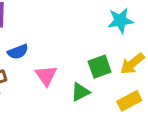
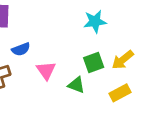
cyan star: (120, 21) -> (95, 21), moved
green triangle: (80, 92) -> (76, 85), turned 48

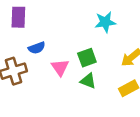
green square: (94, 62) -> (87, 58), moved

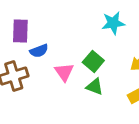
purple rectangle: (18, 17) -> (20, 31), moved
green square: (87, 58) -> (93, 61), turned -30

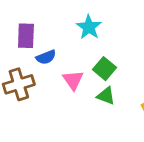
cyan star: (113, 23) -> (89, 27), moved, turned -30

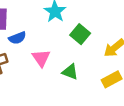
green square: (105, 69) -> (80, 34), moved

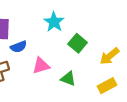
pink triangle: (41, 58) -> (41, 66), turned 48

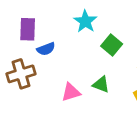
pink triangle: (41, 66) -> (71, 92), moved

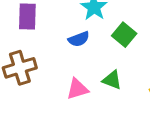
blue semicircle: (46, 49) -> (79, 39), moved

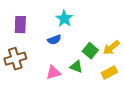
green square: (124, 35) -> (90, 51), moved

